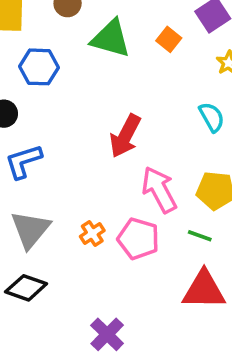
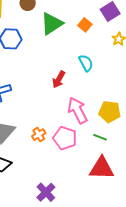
green triangle: (111, 39) -> (52, 24), turned -50
cyan semicircle: (212, 117) -> (86, 63), moved
red arrow: (125, 136) -> (59, 79), size x0.7

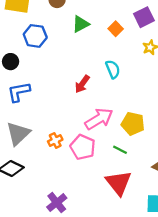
green triangle: (52, 24) -> (81, 24), size x0.7
pink arrow: (77, 110) -> (99, 119), turned 80
red triangle: (102, 168) -> (119, 183), turned 44

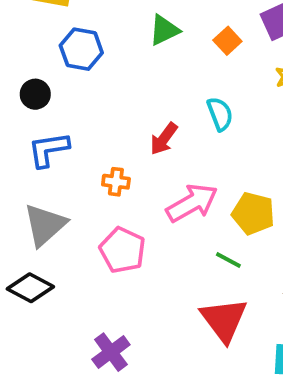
orange cross: (55, 140) -> (116, 182), moved, turned 32
pink pentagon: (83, 147) -> (122, 250), moved

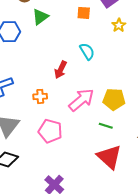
green triangle: (164, 30) -> (40, 17), moved
orange square: (227, 41) -> (84, 13), turned -32

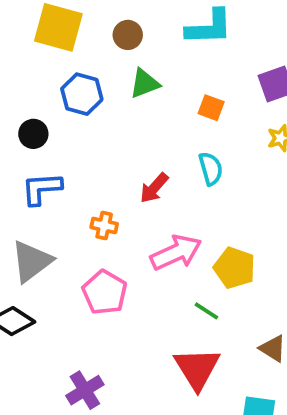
orange square: (84, 13) -> (211, 108), moved

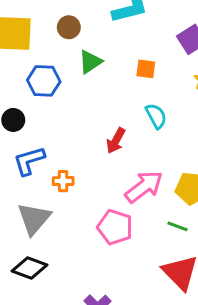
orange cross: (104, 226) -> (63, 181), moved
pink pentagon: (105, 292) -> (115, 227), moved

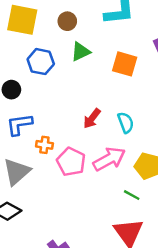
orange square: (146, 69) -> (125, 64), size x1.5
cyan semicircle: (156, 116) -> (126, 123), moved
pink pentagon: (115, 227) -> (71, 162), moved

